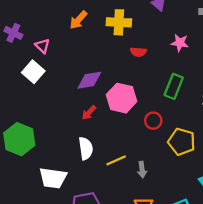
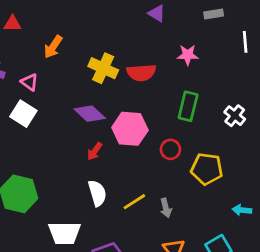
orange arrow: (78, 20) -> (53, 47), moved
yellow cross: (119, 22) -> (103, 68), moved, turned 30
red semicircle: (138, 52) -> (141, 73), size x1.5
purple diamond: (89, 80) -> (90, 114), turned 60

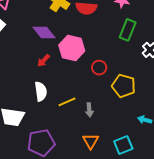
green rectangle: (188, 106) -> (128, 30), moved

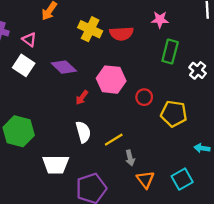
purple diamond: (44, 33) -> (64, 67), moved
gray arrow: (89, 110) -> (130, 158), moved

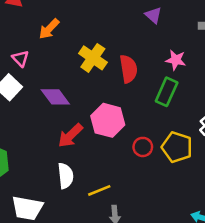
red semicircle: (121, 33) -> (129, 69), turned -105
green rectangle: (170, 51) -> (167, 92), moved
red arrow: (82, 98) -> (70, 136), size x1.5
yellow pentagon: (174, 114) -> (177, 147), moved

